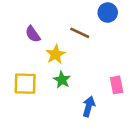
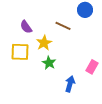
yellow square: (25, 84) -> (20, 52), moved
pink rectangle: (117, 85) -> (92, 67), turned 40

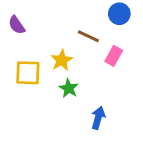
purple semicircle: (26, 27) -> (17, 25), moved
pink rectangle: (92, 67) -> (114, 56), moved

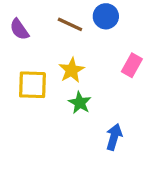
blue circle: (119, 14) -> (106, 16), moved
brown line: (88, 36) -> (70, 24), moved

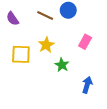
green star: (80, 103) -> (62, 65), moved
blue arrow: (114, 137) -> (87, 85), moved

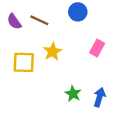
brown line: (45, 15) -> (39, 20), moved
green star: (62, 65) -> (73, 94), moved

